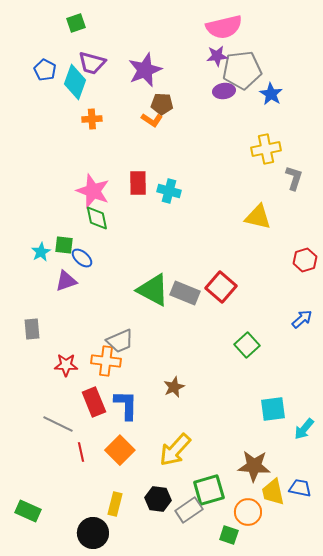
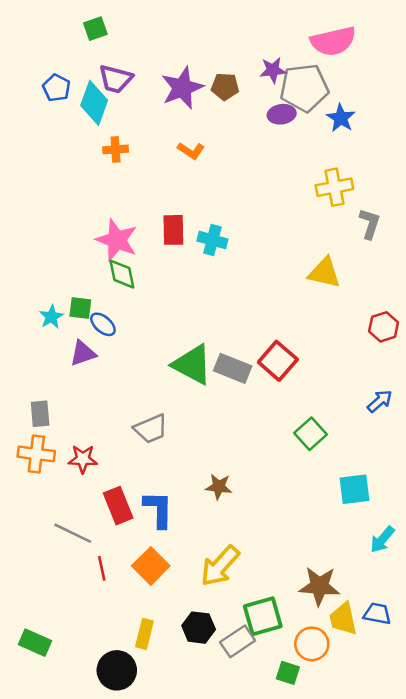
pink semicircle: (224, 27) -> (333, 41), moved
brown pentagon: (162, 104) -> (225, 87), moved
orange cross: (106, 361) -> (36, 454), moved
brown star: (174, 387) -> (219, 487), turned 30
cyan square: (273, 409) -> (355, 489), moved

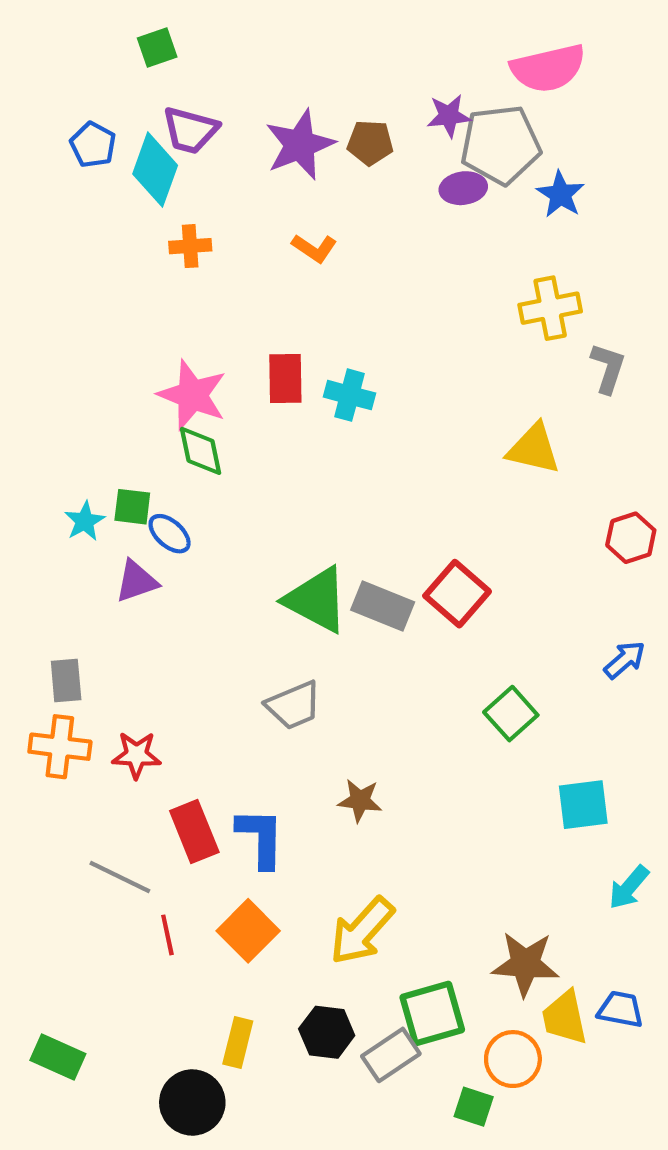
gray trapezoid: (151, 429) -> (294, 705), moved

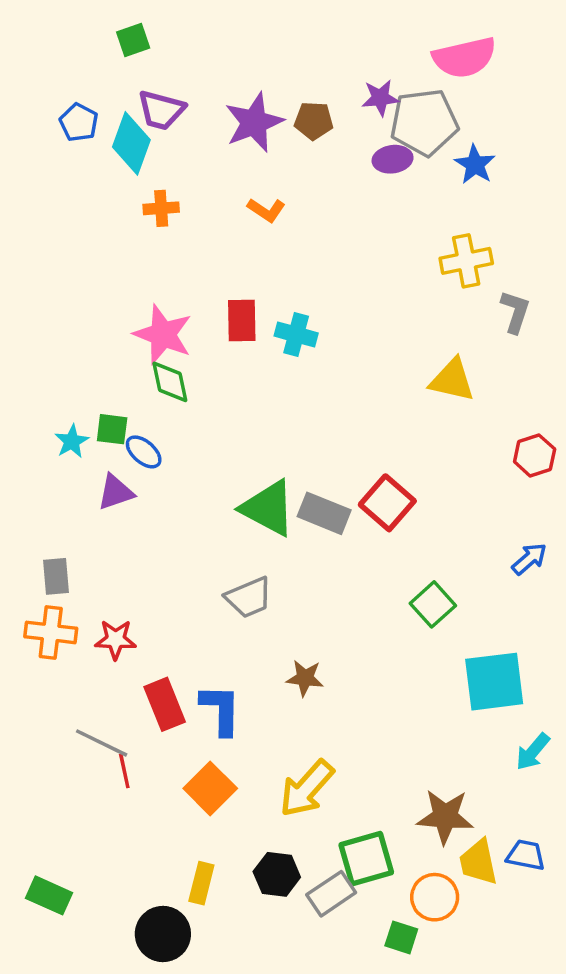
cyan square: (583, 805) -> (494, 682), size x1.4
red line: (167, 935) -> (124, 771), moved

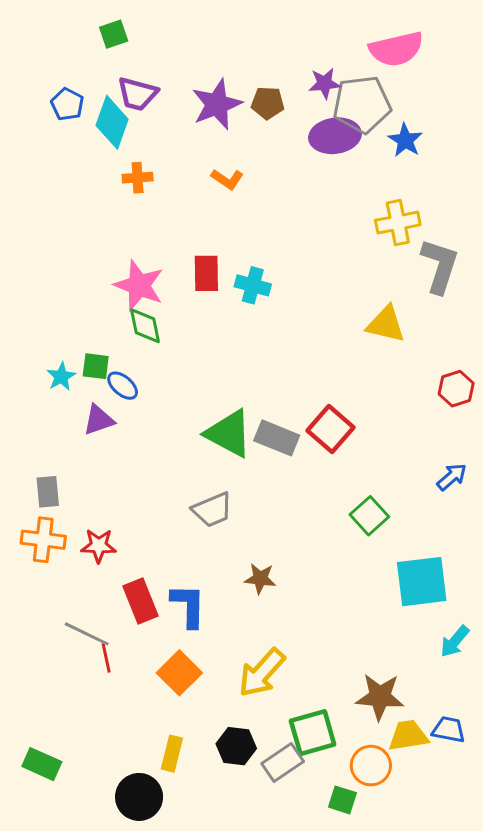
purple ellipse: (393, 159) -> (335, 136), size x1.5
gray L-shape: (515, 312) -> (440, 266), size x1.5
yellow trapezoid: (478, 862) -> (408, 736), turned 93

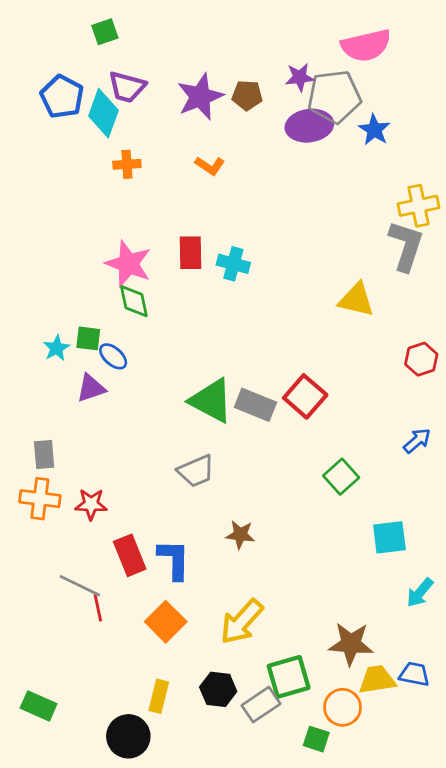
blue pentagon: (67, 104) -> (62, 97), size x1.4
yellow cross: (398, 223) -> (418, 206), moved
cyan square: (422, 582) -> (389, 537), size x0.7

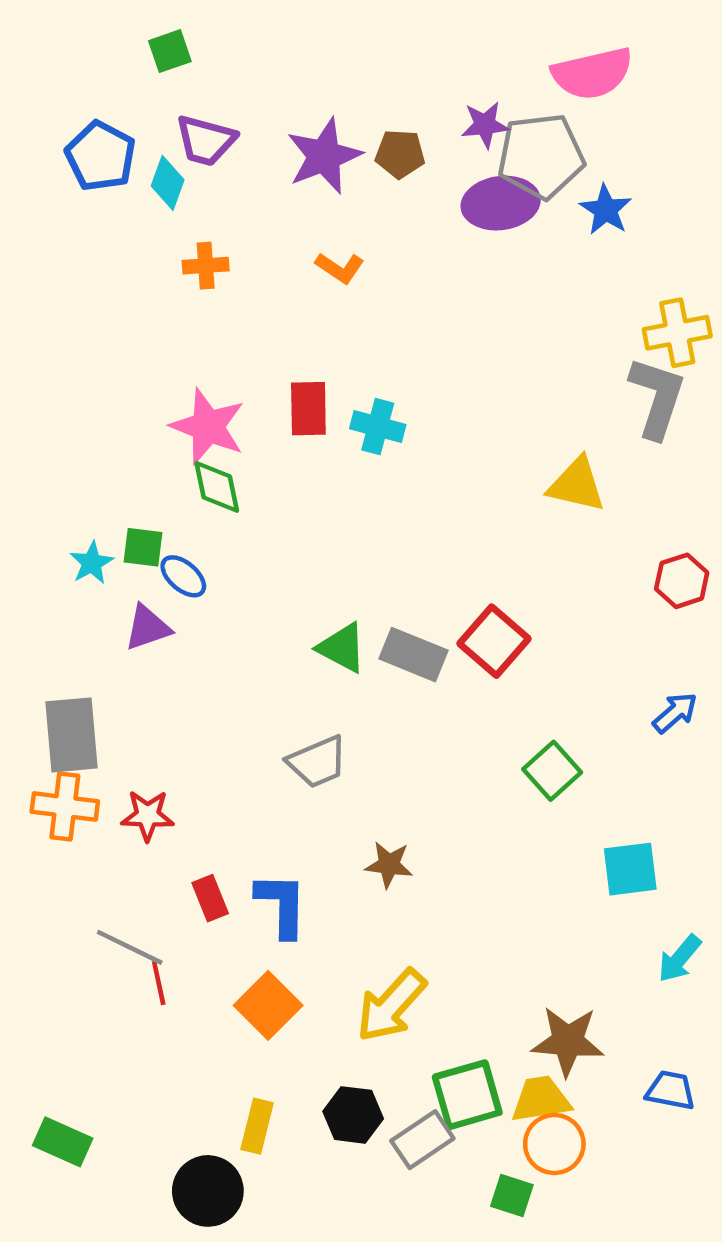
cyan diamond: (103, 113) -> (168, 183), size x0.7
green triangle: (211, 401) -> (342, 648), size x0.7
gray rectangle: (44, 454) -> (72, 735), size x1.6
red rectangle: (130, 555) -> (210, 898), size x0.7
yellow trapezoid: (377, 680) -> (541, 1099), moved

